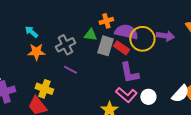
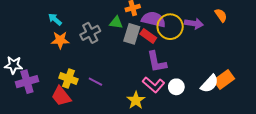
purple line: (70, 70) -> (95, 82), moved

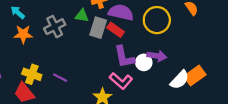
purple arrow: (194, 24) -> (157, 56), moved
yellow circle: (170, 27) -> (157, 20), moved
white circle: (176, 87) -> (144, 62), moved

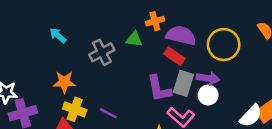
gray rectangle: (98, 28) -> (183, 83), moved
orange star: (23, 34) -> (64, 82), moved
purple arrow: (157, 56) -> (208, 78), moved
purple L-shape: (124, 57) -> (159, 89), moved

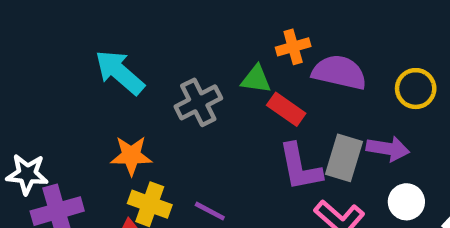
cyan arrow: (58, 35) -> (120, 72), size x1.6
yellow circle: (224, 45) -> (416, 89), size x0.7
red rectangle: (174, 56) -> (286, 109), moved
white circle: (208, 95) -> (406, 202), moved

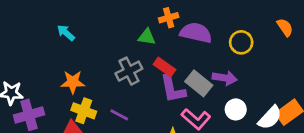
cyan arrow: (120, 72) -> (66, 33), size x0.6
gray cross: (198, 102) -> (129, 71), moved
red rectangle: (286, 109) -> (164, 67), moved
gray rectangle: (344, 158) -> (199, 83), turned -68

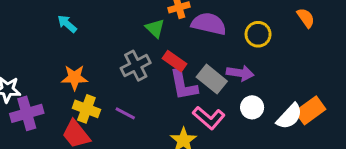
green triangle: (147, 37) -> (155, 28), turned 36

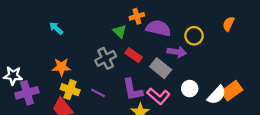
orange semicircle: (306, 18) -> (228, 24), turned -120
purple arrow: (240, 73) -> (177, 52), moved
purple L-shape: (183, 85) -> (133, 90), moved

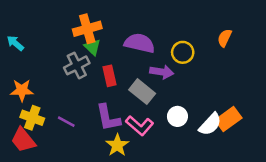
orange cross: (137, 16) -> (87, 29), moved, size x1.5
red rectangle: (134, 55) -> (109, 76), turned 42
gray cross: (106, 58) -> (77, 65), moved

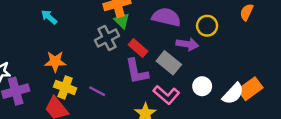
red rectangle: (109, 76) -> (138, 48), turned -36
purple L-shape: (108, 118) -> (137, 71), moved

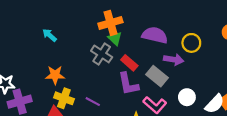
gray cross: (107, 38) -> (102, 54), turned -30

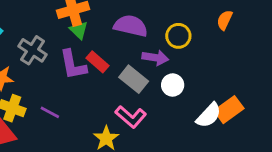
gray cross: (102, 54) -> (33, 50), moved
purple L-shape: (128, 84) -> (73, 65), moved
white circle: (187, 97) -> (173, 85), moved

